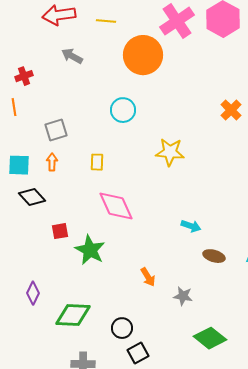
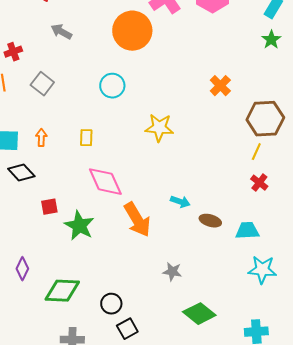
gray square: (56, 130) -> (42, 84), moved, turned -35
brown ellipse: (214, 256) -> (210, 221), moved
orange arrow: (148, 277) -> (137, 220), moved, size x1.8

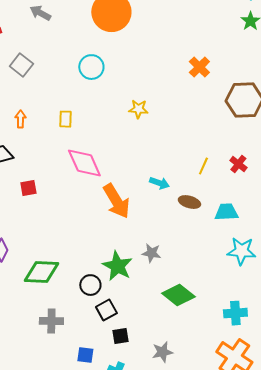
yellow star: (159, 128) -> (138, 109), size x0.7
yellow line: (256, 152) -> (203, 166), moved
green star: (79, 226) -> (117, 266), moved

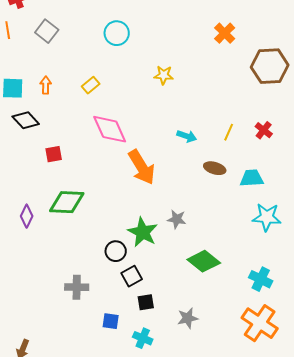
yellow rectangle: (65, 119) -> (91, 85), turned 48
cyan arrow: (159, 183) -> (187, 136), moved
green diamond: (41, 272) -> (67, 202), moved
cyan cross: (235, 313) -> (261, 279), turned 30

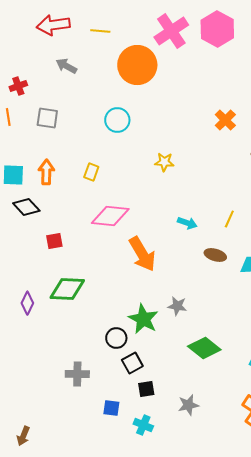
gray square: (47, 31) -> (47, 118), turned -30
orange arrow: (46, 85) -> (46, 172), size x1.4
yellow rectangle: (91, 85) -> (91, 172), turned -30
pink diamond: (110, 129) -> (110, 216), turned -60

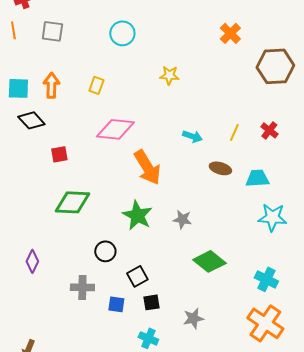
purple diamond: (27, 303) -> (32, 261), moved
green star: (143, 319) -> (137, 215), moved
black circle: (116, 338) -> (105, 251), moved
blue square: (111, 408) -> (116, 304), moved

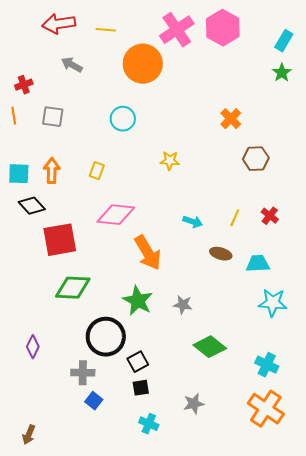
brown hexagon: (275, 66) -> (256, 159), moved, size x0.7
red square: (59, 154) -> (60, 240), size x2.0
black circle: (105, 251) -> (106, 337), size x1.8
black square: (151, 302) -> (141, 388), moved
blue square: (116, 304) -> (94, 401), moved, turned 30

